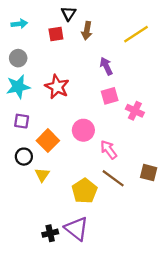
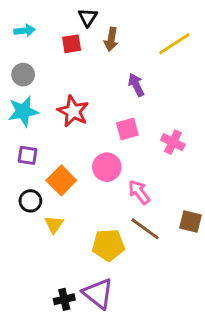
pink square: (110, 96) -> (127, 129), moved
yellow pentagon: (85, 191) -> (108, 245), turned 30

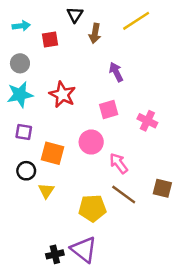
red square: (72, 44) -> (50, 40), moved
yellow line: (174, 44) -> (136, 21), moved
orange square: (61, 180) -> (52, 153), turned -30

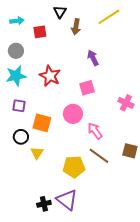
pink cross: (147, 121) -> (126, 103), moved

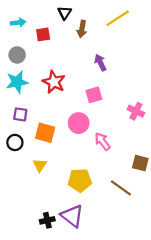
black circle: (21, 137) -> (15, 142), moved
brown line: (99, 156) -> (121, 188), moved

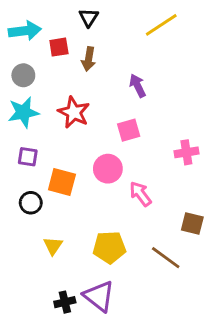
cyan arrow: (18, 23) -> (25, 31), size x1.5
brown arrow: (82, 29) -> (89, 59), moved
pink cross: (136, 111) -> (186, 152), turned -35
black circle: (15, 142) -> (31, 203), moved
yellow triangle: (40, 165) -> (53, 246), moved

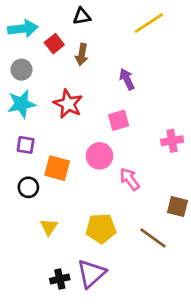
black triangle: (89, 17) -> (82, 16), turned 48
red square: (59, 47) -> (54, 44), turned -30
purple triangle: (99, 296) -> (91, 274), turned 40

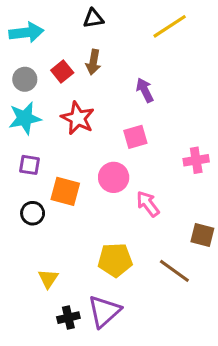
red square: (54, 44) -> (62, 71), moved
yellow triangle: (49, 227) -> (48, 279), moved

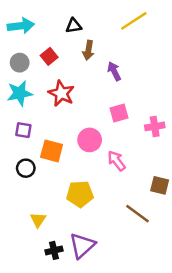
black triangle: (93, 18) -> (74, 26), moved
brown arrow: (93, 62) -> (88, 50), moved
pink square: (135, 137) -> (119, 113), moved
yellow pentagon: (115, 260) -> (80, 194), moved

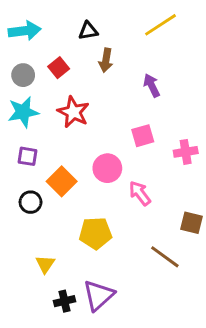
purple arrow: (114, 71) -> (152, 85), moved
orange square: (52, 151) -> (62, 181), turned 30

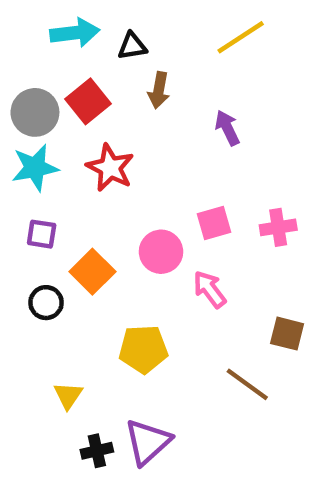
cyan arrow: (25, 31) -> (75, 33), moved
red square: (59, 68) -> (88, 101), size x1.4
gray circle: (23, 75) -> (35, 112), size x1.4
pink square: (143, 136) -> (214, 223), moved

